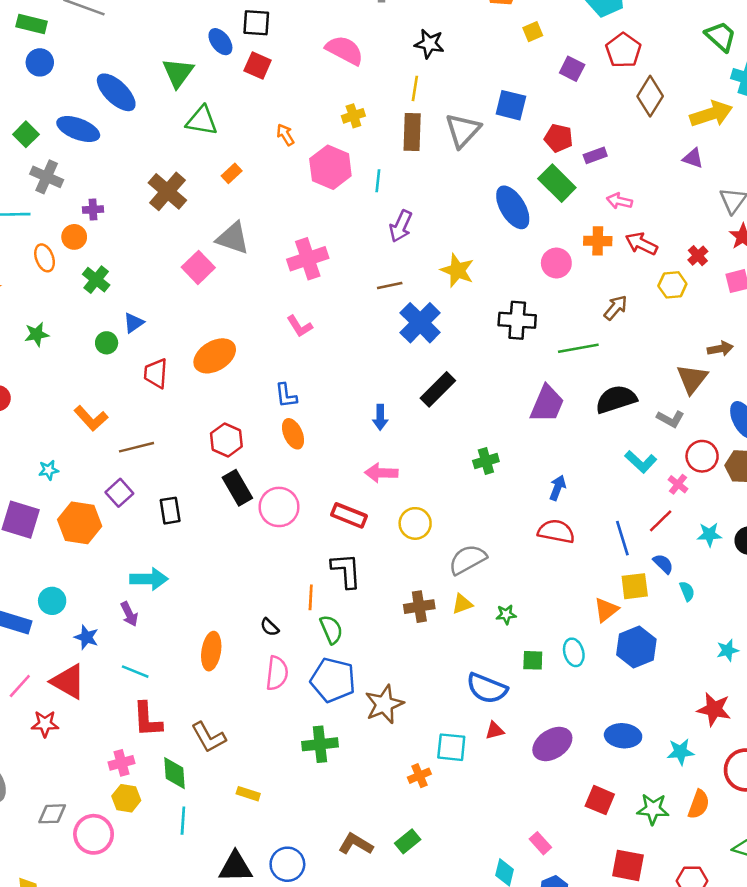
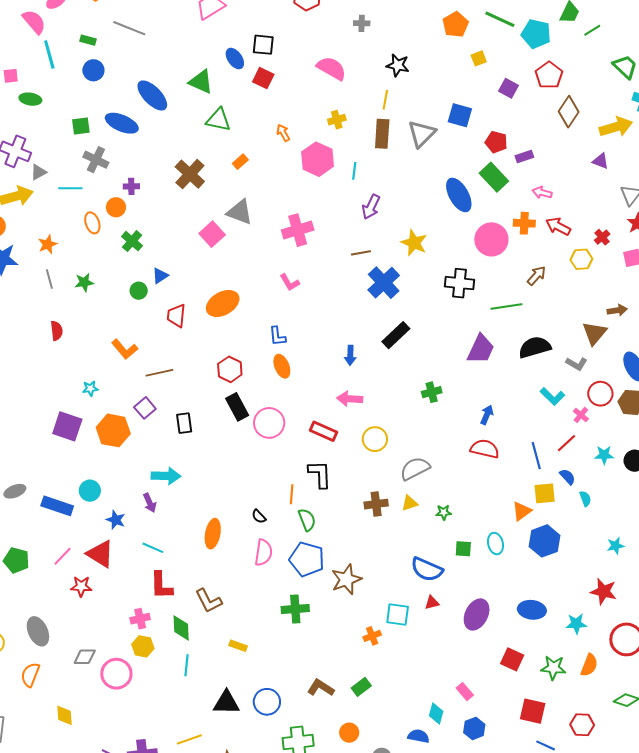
green rectangle: (32, 24) -> (88, 40), size x0.7
green triangle: (178, 73) -> (201, 82), turned -44
green square: (26, 134) -> (81, 126), turned 36
pink circle: (556, 263) -> (491, 239), size x1.4
purple ellipse: (552, 744) -> (477, 614), turned -32

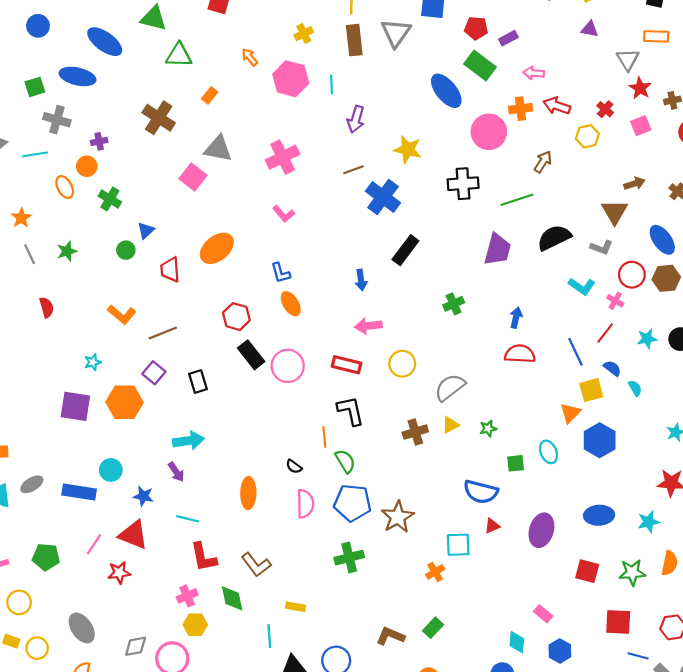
cyan line: (187, 665) -> (269, 636), moved

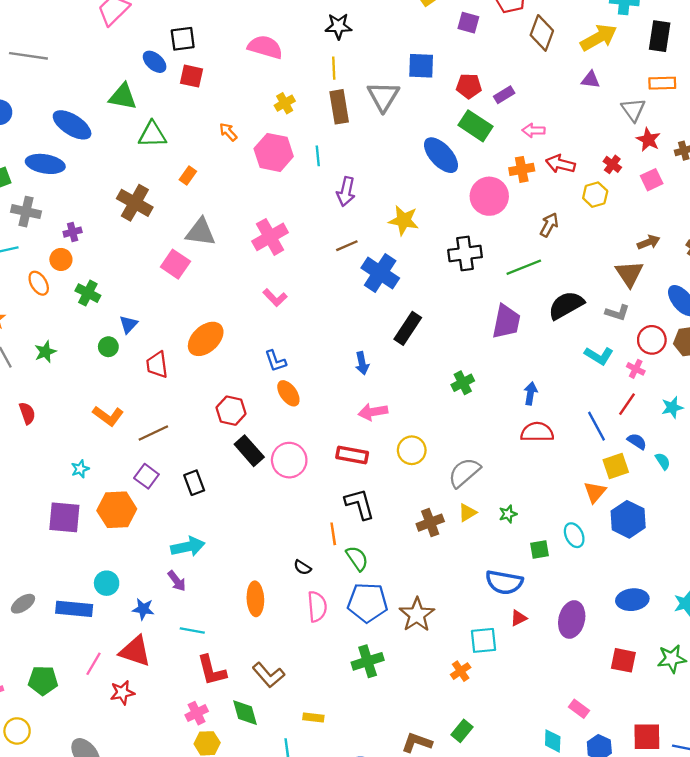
red square: (618, 622) -> (647, 737), moved

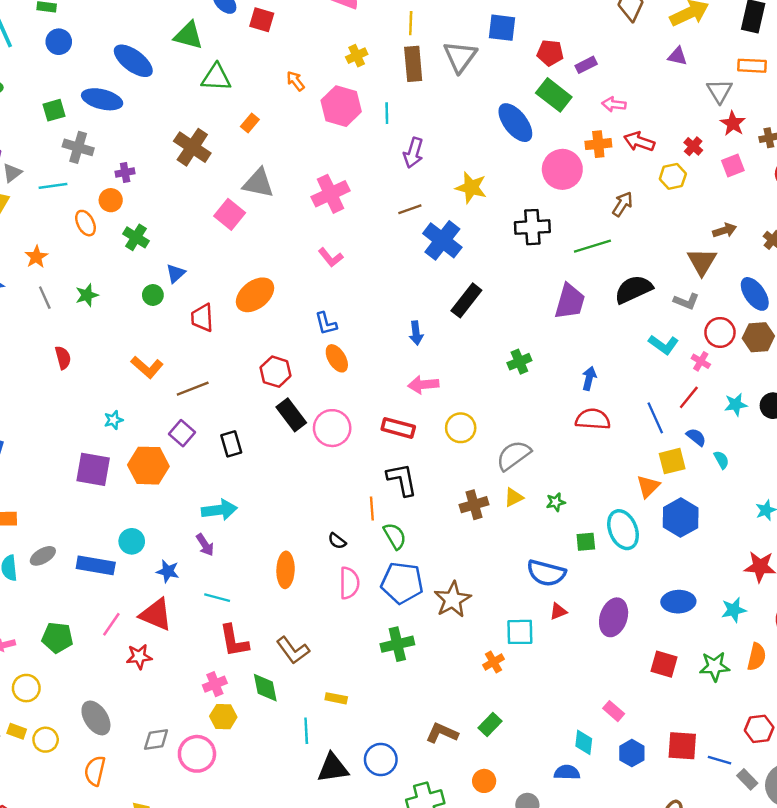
cyan ellipse: (574, 535) -> (623, 530), size x1.5

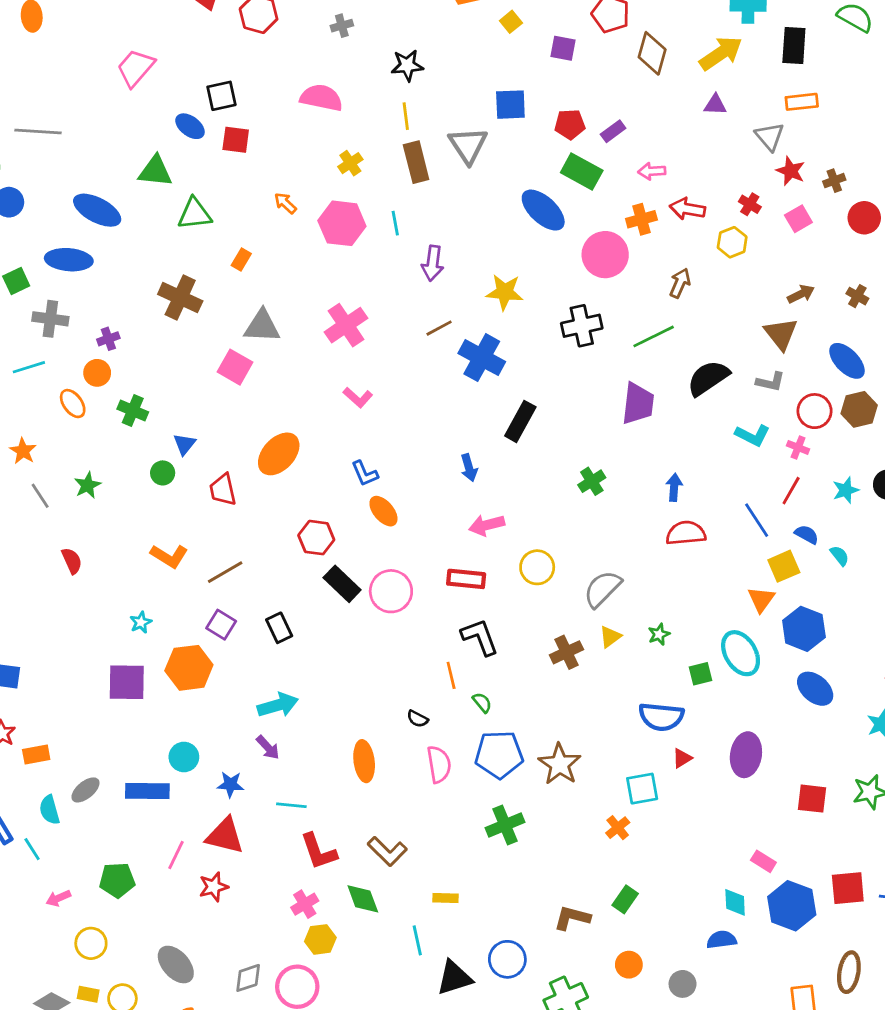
green semicircle: (395, 536) -> (482, 703), size x0.7
blue ellipse: (678, 602) -> (815, 689), moved, turned 52
blue hexagon: (632, 753) -> (792, 906), size x1.6

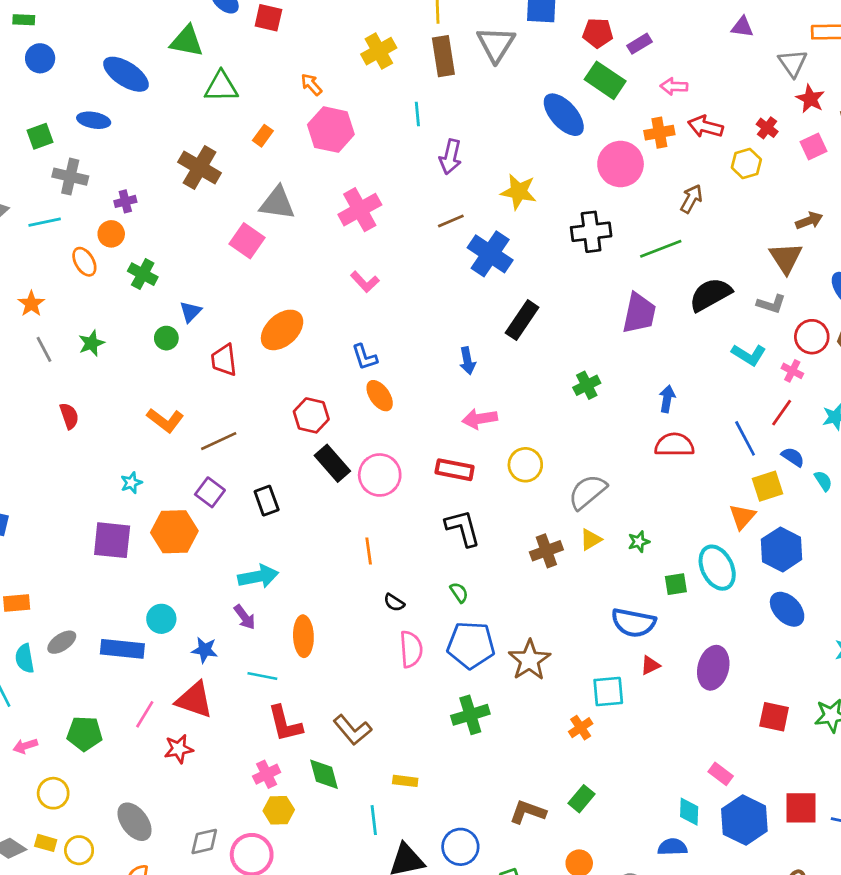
yellow cross: (350, 163) -> (379, 51), size x1.4
pink hexagon: (342, 223) -> (331, 130), moved
blue ellipse: (69, 260) -> (94, 120), size x0.7
orange line: (451, 675) -> (369, 551), moved
orange ellipse: (364, 761) -> (303, 636), moved

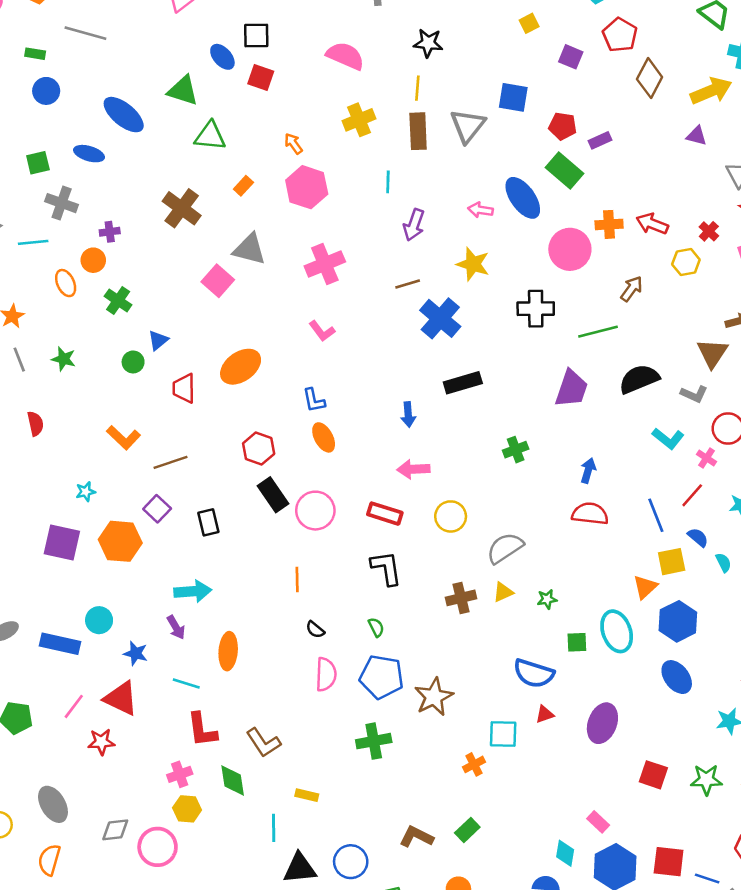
pink arrow: (674, 86) -> (480, 210), moved
black rectangle: (522, 320) -> (463, 383), turned 33
green star: (91, 343) -> (64, 359), turned 30

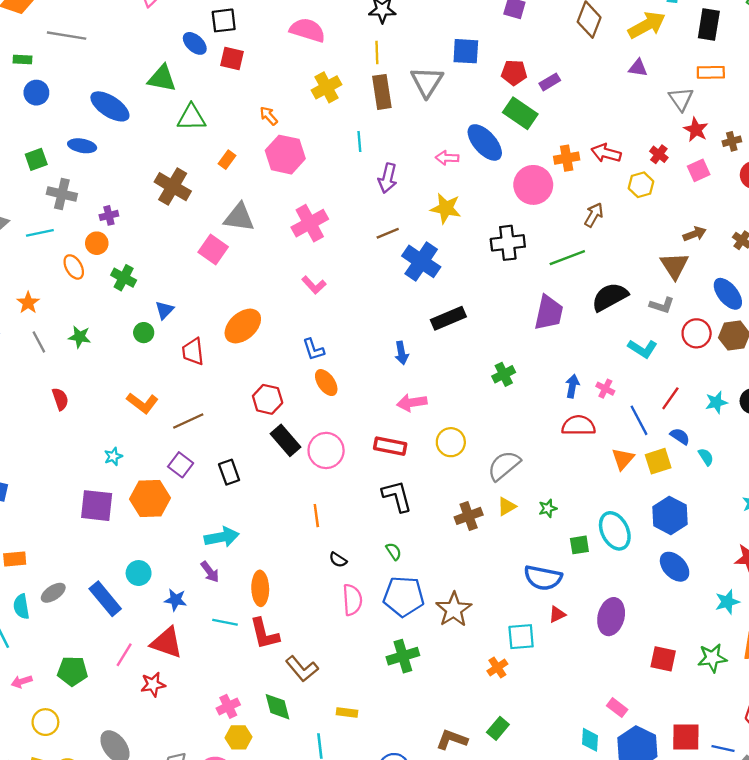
pink cross: (706, 458) -> (605, 389), moved
orange triangle: (645, 587) -> (623, 459), moved
blue rectangle: (60, 644) -> (105, 599), turned 44
red L-shape: (202, 730) -> (264, 634), moved

